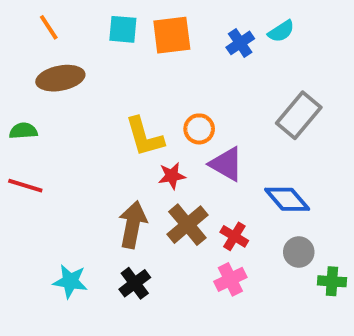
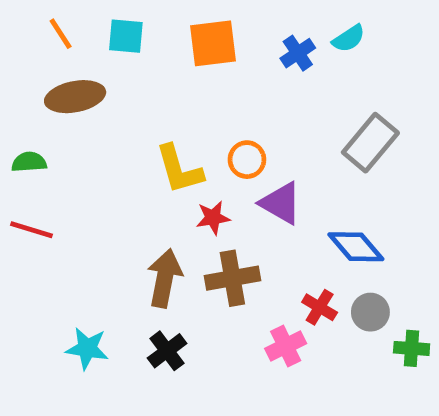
cyan square: (123, 29) -> (126, 36), moved
brown cross: (187, 225) -> (232, 278), turned 30
red cross: (234, 236) -> (320, 307), moved

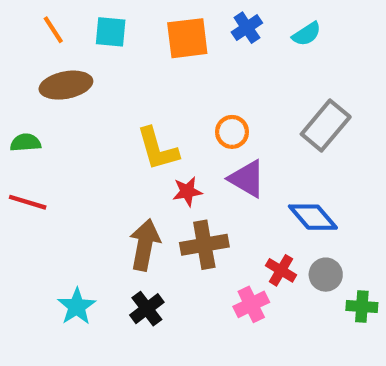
blue cross: (298, 53) -> (247, 28), moved
orange circle: (247, 160) -> (232, 132), moved
cyan star: (87, 348) -> (77, 306), turned 30

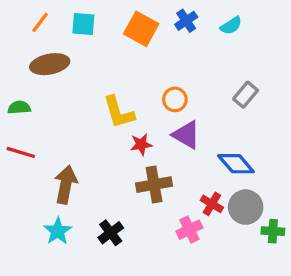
orange line: (53, 30) -> (40, 22), turned 70
orange square: (187, 38) -> (141, 29), turned 36
gray rectangle: (326, 126) -> (246, 95), size x0.7
brown arrow: (145, 245) -> (66, 185), moved
gray circle: (326, 275) -> (246, 207), size x1.4

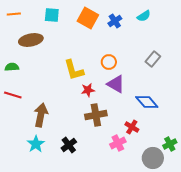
blue cross: (186, 21) -> (115, 21), moved
orange line: (40, 22) -> (14, 14), moved, turned 48
gray circle: (246, 207) -> (153, 158), moved
green cross: (273, 231) -> (170, 144), turned -32

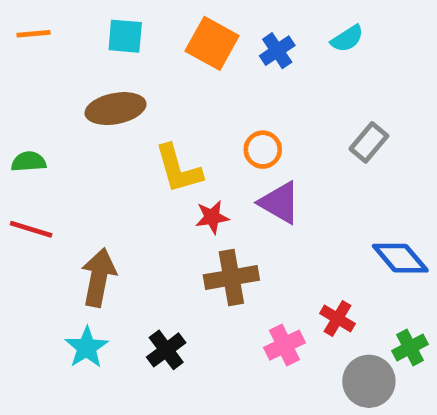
brown ellipse: (31, 40) -> (116, 109), moved
blue diamond: (147, 102) -> (400, 258), moved
red cross: (132, 127) -> (338, 319), moved

